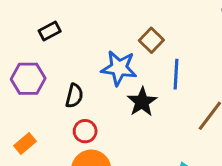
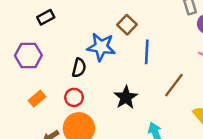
black semicircle: (74, 96) -> (79, 68), moved
black star: (142, 102) -> (126, 97), moved
orange rectangle: (25, 143) -> (37, 99), moved

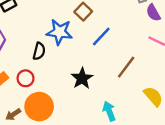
blue line: (147, 52) -> (101, 37), turned 40
red circle: (74, 97) -> (26, 78), moved

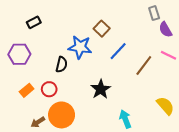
brown line: (126, 67) -> (144, 66), moved

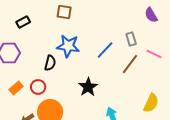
gray rectangle: (154, 13) -> (131, 39), moved
brown square: (102, 29) -> (64, 12), moved, turned -35
purple semicircle: (165, 30) -> (151, 15), moved
yellow semicircle: (165, 106) -> (151, 103), turned 66

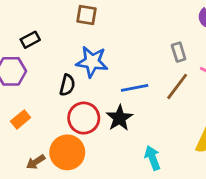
black rectangle: (23, 22) -> (30, 40), moved
blue line: (105, 50) -> (135, 88), moved, turned 36
red circle: (38, 87) -> (84, 118), moved, size x1.5

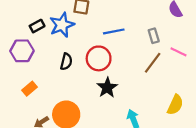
blue star: (92, 62) -> (62, 25), moved, turned -30
blue line: (135, 88) -> (114, 31), moved
red circle: (84, 118) -> (99, 58), moved

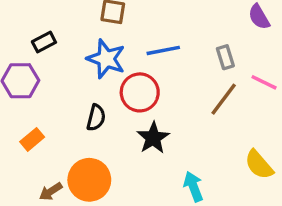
blue star: (62, 25) -> (106, 59), moved, turned -30
black semicircle: (66, 62) -> (96, 118), moved
yellow semicircle: (175, 105) -> (259, 165), turned 114

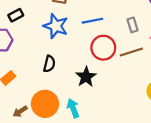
red circle: (140, 92) -> (103, 48), moved
brown line: (224, 99) -> (131, 52), turned 35
cyan arrow: (193, 187) -> (73, 108), moved

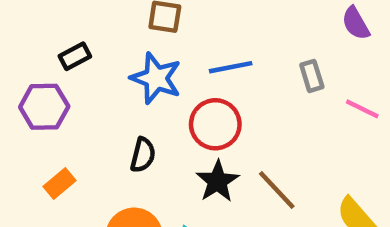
red circle: (103, 48) -> (215, 124), moved
brown line: (131, 52) -> (277, 190), moved, turned 65

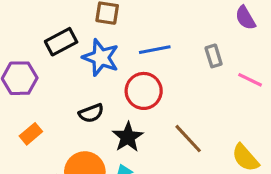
black rectangle: (75, 56) -> (61, 42), moved, size x1.4
black semicircle: (143, 155) -> (91, 113), turned 55
black star: (217, 181) -> (128, 137), moved

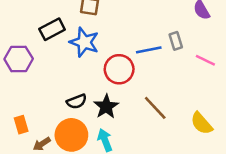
blue line: (155, 50) -> (149, 50), moved
black semicircle: (91, 113) -> (77, 101), moved
orange rectangle: (31, 134) -> (21, 125), moved, turned -66

